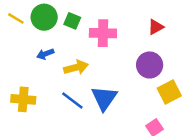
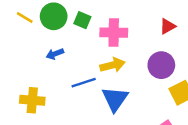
yellow arrow: (76, 67) -> (112, 65), moved
blue line: (72, 101) -> (84, 83), moved, turned -55

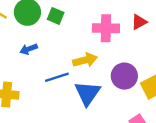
pink cross: (114, 33) -> (106, 28), moved
purple circle: (161, 65) -> (124, 76), moved

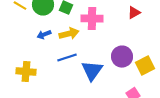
pink cross: (106, 28) -> (92, 19), moved
yellow arrow: (85, 60) -> (69, 34), moved

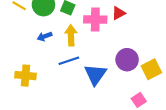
red triangle: (134, 13) -> (119, 13), moved
yellow arrow: (69, 34) -> (71, 35), turned -78

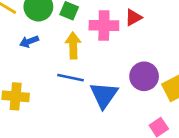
blue arrow: (45, 36) -> (29, 42), moved
blue line: (69, 61) -> (70, 78), turned 30

